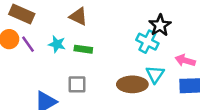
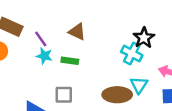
brown triangle: (78, 16) -> (77, 32), moved
purple line: (28, 44) -> (41, 39), moved

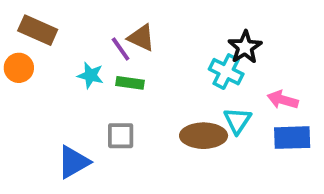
purple line: (41, 39) -> (121, 49), moved

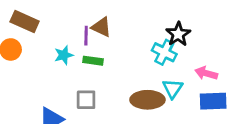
purple line: (121, 49) -> (86, 36), turned 36
cyan star: (90, 75) -> (64, 55), turned -30

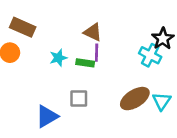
purple line: (86, 36) -> (97, 53), moved
cyan triangle: (173, 89) -> (162, 101), moved
brown ellipse: (147, 100) -> (135, 99), turned -32

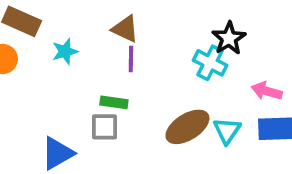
cyan star: (58, 58) -> (65, 51), moved
green rectangle: (85, 63) -> (114, 102), moved

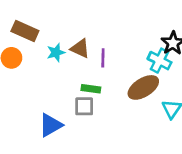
brown triangle: (125, 29) -> (80, 48), moved
brown ellipse: (187, 127) -> (143, 87), moved

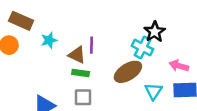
brown triangle: (80, 48) -> (77, 55), moved
gray square: (84, 106) -> (83, 97), moved

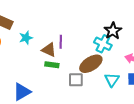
gray square: (83, 97) -> (76, 80), moved

